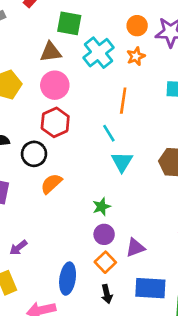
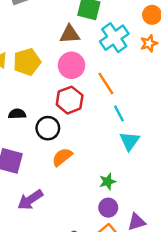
orange line: (123, 101) -> (106, 83), moved, turned -45
purple arrow: (18, 248) -> (30, 200), moved, size x1.5

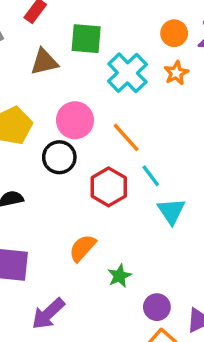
brown triangle: (70, 34) -> (44, 62), moved
red hexagon: (70, 100) -> (109, 187), moved
black circle: (48, 128) -> (59, 157), moved
green star: (108, 182) -> (119, 276), moved

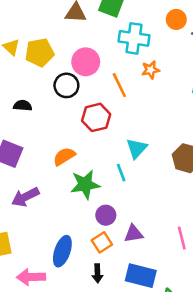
cyan cross: (127, 73) -> (134, 38), turned 36
orange star: (176, 73) -> (151, 70), moved
cyan line: (151, 176) -> (121, 173), moved
green star: (119, 276) -> (85, 184), size x1.6

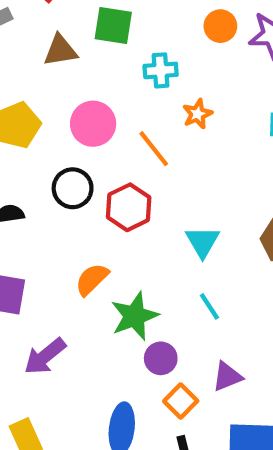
cyan cross: (134, 38) -> (161, 70), size x0.7
black circle: (66, 85) -> (73, 188), moved
cyan line: (121, 173) -> (209, 306), moved
purple circle: (106, 215) -> (161, 358), moved

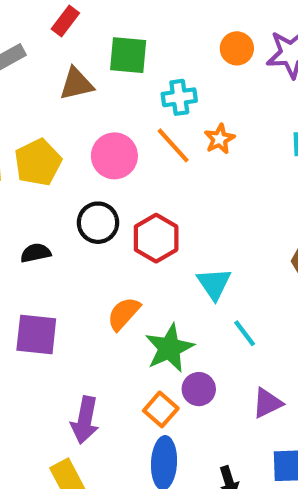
orange line: (154, 149) -> (173, 145), moved
cyan triangle: (203, 242) -> (214, 284), moved
purple arrow: (45, 356) -> (85, 420), moved, turned -36
orange square: (181, 401) -> (161, 409), moved

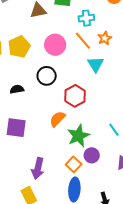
red hexagon: (156, 238) -> (75, 96), moved
cyan triangle: (214, 284) -> (96, 64), moved

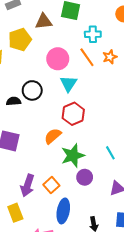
yellow pentagon: (19, 47) -> (20, 40), moved
cyan triangle: (96, 64) -> (69, 84), moved
black circle: (47, 76) -> (32, 90), moved
orange square: (74, 164) -> (51, 185), moved

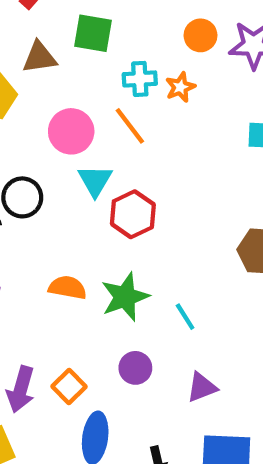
orange star: (110, 57) -> (180, 87), moved
red hexagon: (73, 114) -> (133, 214), moved
orange semicircle: (53, 136) -> (68, 288), turned 54
green star: (73, 156) -> (125, 297), moved

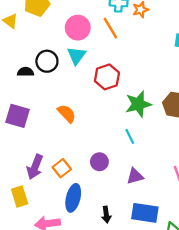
cyan triangle: (95, 181) -> (76, 56), moved
orange semicircle: (68, 288) -> (67, 114), turned 30
green star: (125, 297) -> (138, 104), moved

